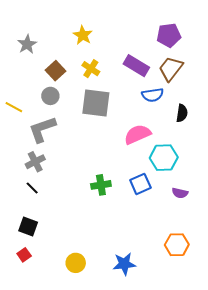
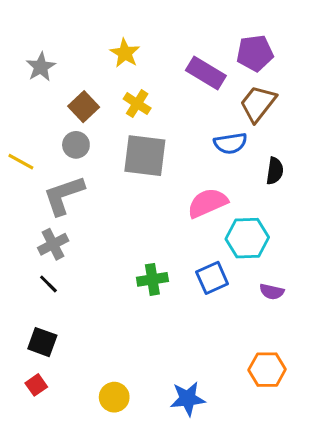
purple rectangle: (136, 66) -> (206, 73), moved

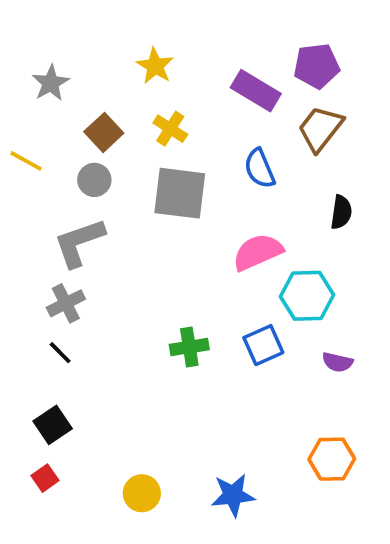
blue semicircle: (230, 143) -> (260, 168), moved, turned 76
yellow line: (21, 162) -> (26, 161), moved
black square: (42, 342) -> (53, 425), turned 36

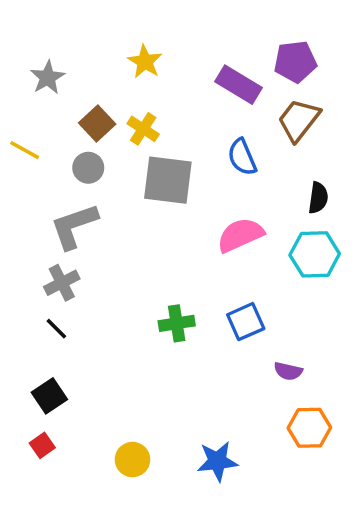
yellow cross: (170, 129) -> (143, 129), moved
cyan hexagon: (307, 296) -> (315, 254), moved
purple semicircle: (337, 362) -> (288, 371), moved

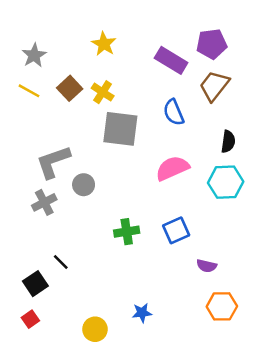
yellow line: (25, 150) -> (29, 91), moved
gray circle: (88, 168) -> (84, 185), moved
black line: (56, 329) -> (61, 262), moved
blue star: (217, 461) -> (142, 313), moved, size x0.7

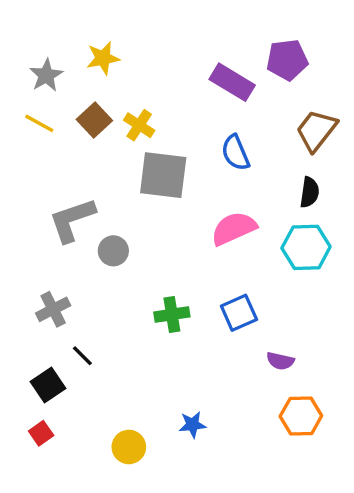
yellow star: (104, 44) -> (103, 58), moved, turned 30
brown trapezoid: (214, 86) -> (316, 130), moved
gray cross: (44, 202) -> (53, 309), moved

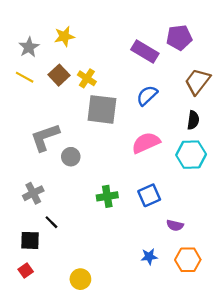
blue semicircle: (236, 153) -> (147, 95), turned 70
black square: (48, 385) -> (30, 240), turned 36
blue star: (192, 425) -> (149, 257), moved

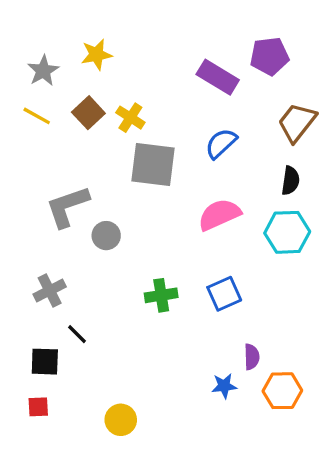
purple semicircle: (175, 225) -> (252, 357), moved, turned -105
red square: (26, 271) -> (38, 407), turned 32

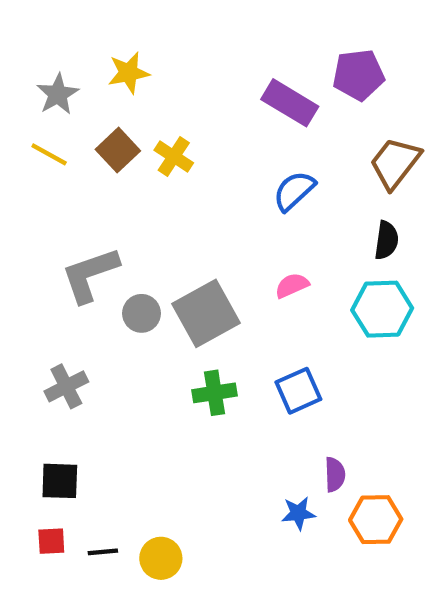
gray square: (153, 164) -> (206, 313), moved, turned -36
pink semicircle: (219, 215) -> (292, 285), size x0.6
black line: (77, 334) -> (103, 552), moved, turned -50

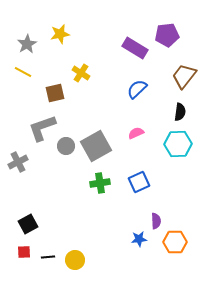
brown square: (118, 150) -> (55, 93), moved, turned 30
gray cross: (66, 386) -> (18, 162), moved
black square: (60, 481) -> (28, 224), turned -30

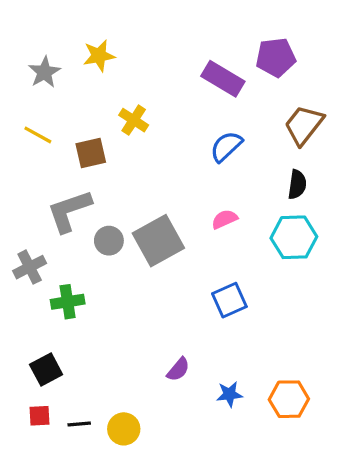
yellow line: (23, 72) -> (38, 135), moved
green cross: (100, 183) -> (68, 302), moved
purple semicircle: (156, 221) -> (178, 369), moved, turned 42

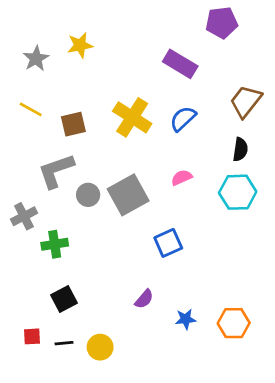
purple pentagon: (276, 57) -> (222, 23), moved
yellow cross: (134, 120) -> (132, 117), moved, size x1.6
blue square: (229, 300) -> (168, 243), moved
black square: (46, 369) -> (64, 299), moved

